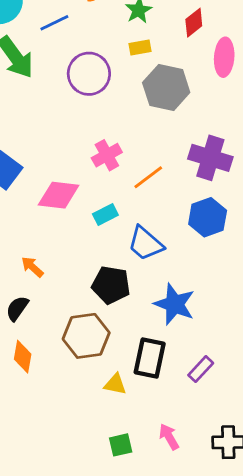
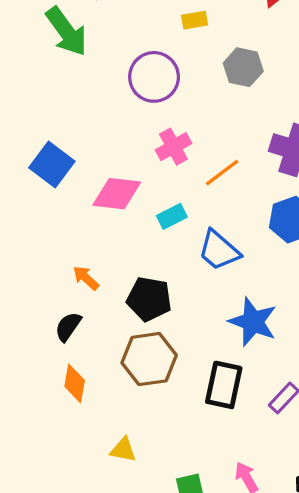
yellow rectangle: (140, 48) -> (195, 20), moved
purple circle: (89, 74) -> (154, 77), moved
gray hexagon: (166, 88) -> (243, 67), size x0.7
black pentagon: (111, 285) -> (149, 299), moved
yellow triangle: (115, 384) -> (123, 450), moved

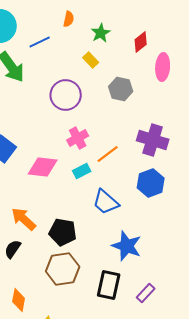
yellow rectangle: (195, 20) -> (91, 60), turned 56
cyan rectangle: (172, 216) -> (82, 171), moved
orange arrow: (86, 278) -> (24, 219), size x1.5
orange diamond: (75, 383) -> (19, 300), moved

